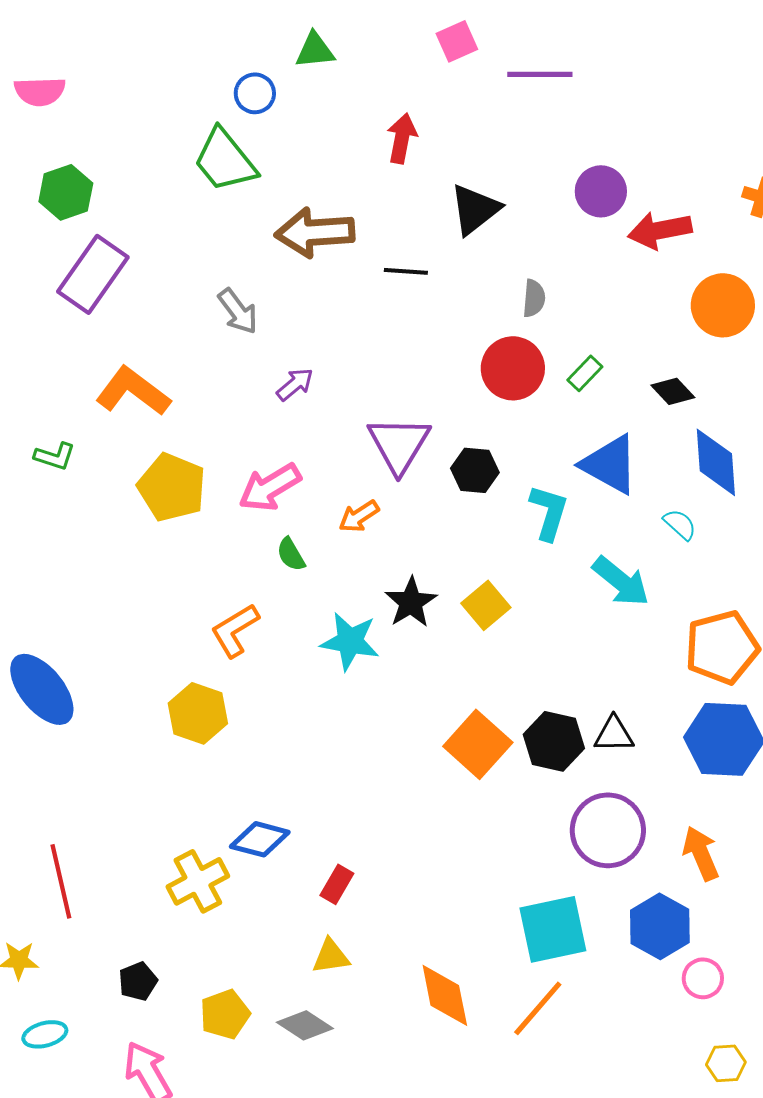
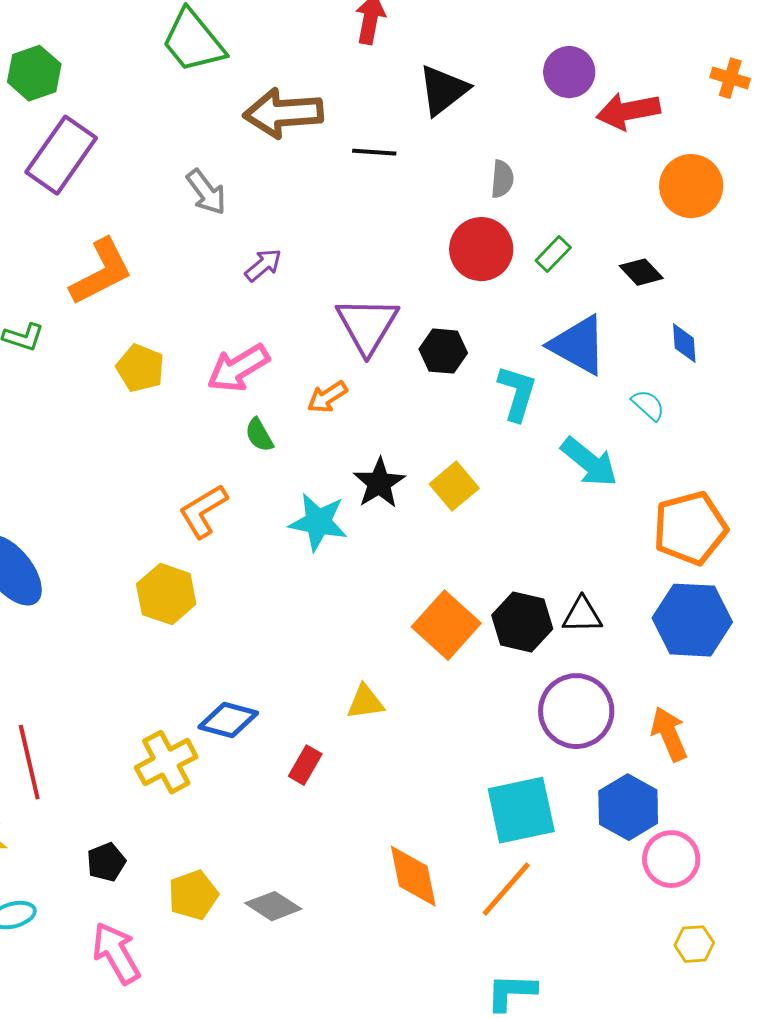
orange L-shape: (133, 391) -> (101, 272), turned 116
blue diamond: (716, 462) -> (684, 343), size x0.6
yellow pentagon: (172, 487) -> (140, 368), size x0.7
yellow triangle: (331, 956) -> (365, 702), moved
pink circle: (703, 978) -> (671, 859), size x1.4

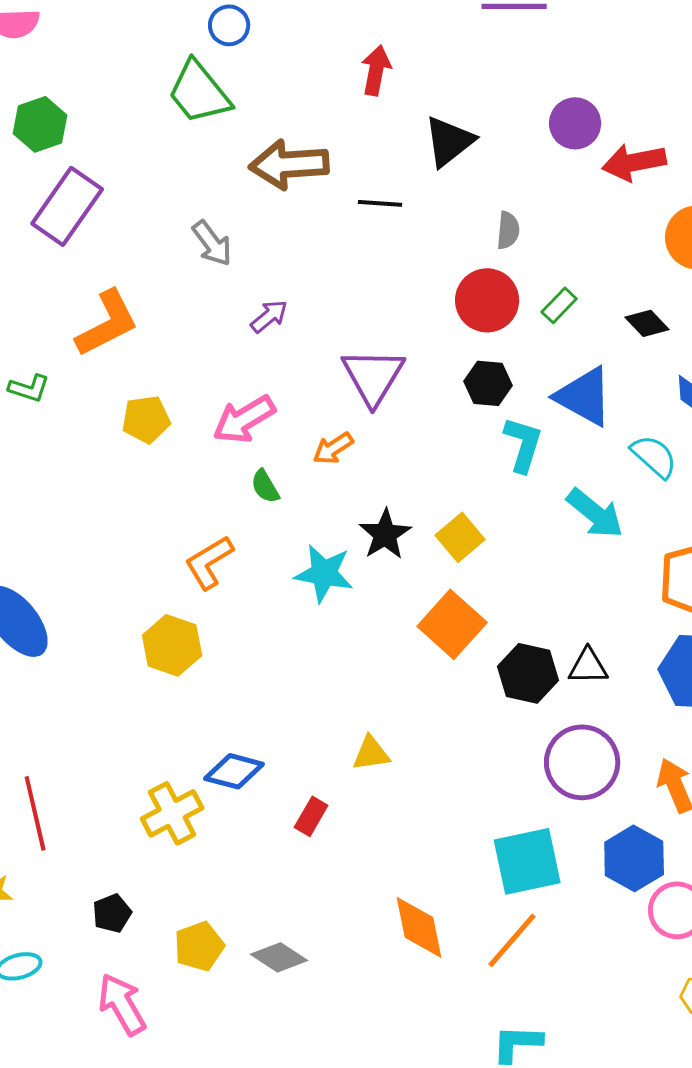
black hexagon: (443, 351) -> (488, 383), moved
yellow pentagon: (140, 368) -> (146, 419), turned -30
cyan semicircle: (648, 405) -> (654, 456), size x1.4
orange square: (446, 625) -> (452, 624), moved

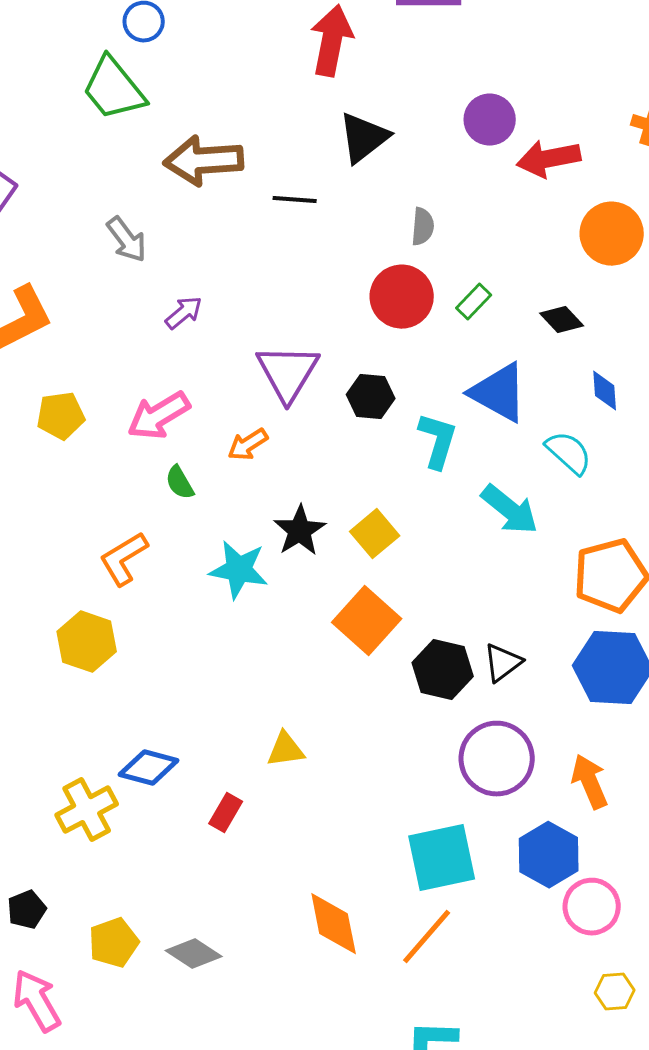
red arrow: (376, 70) -> (332, 41), moved, size x1.4
black hexagon: (488, 383) -> (371, 397), moved
black triangle: (588, 666) -> (503, 663), turned -36

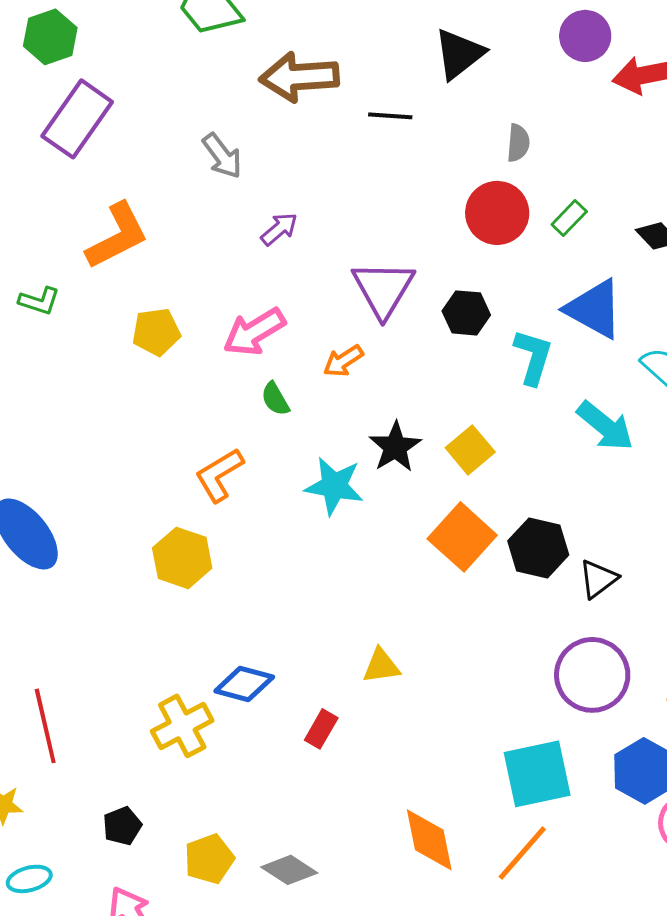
black hexagon: (443, 670) -> (538, 548), moved

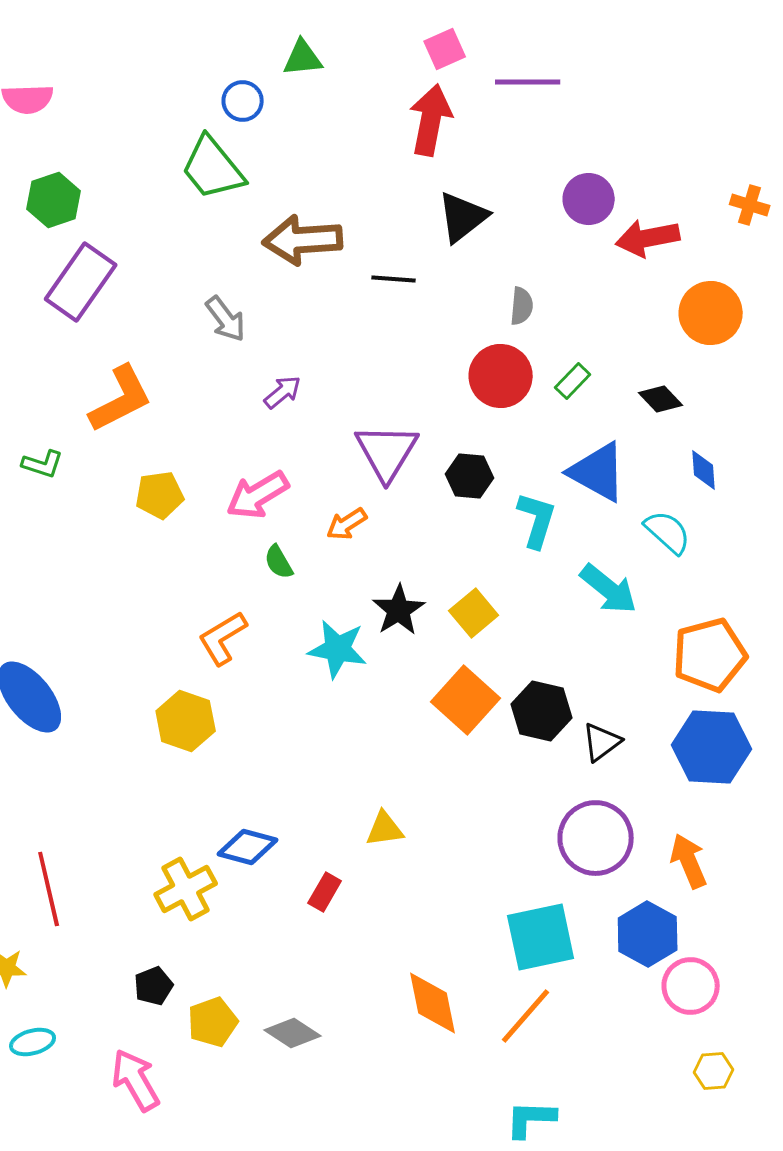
black pentagon: (122, 826) -> (154, 986), moved

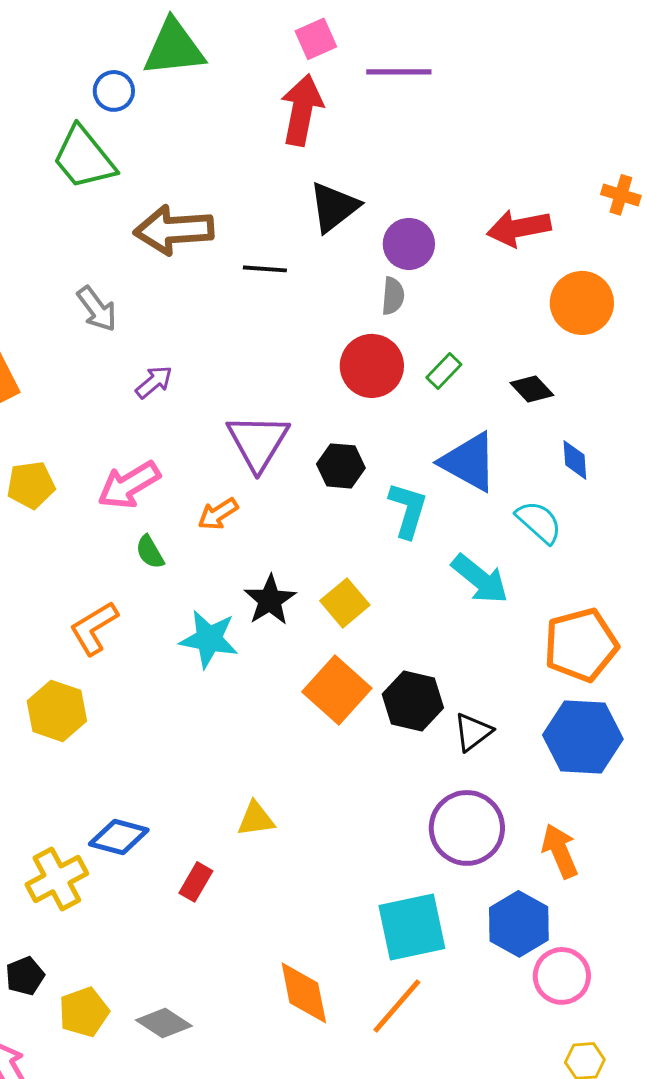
green triangle: (303, 58) -> (174, 48), size x1.6
purple circle: (589, 199) -> (409, 244), moved

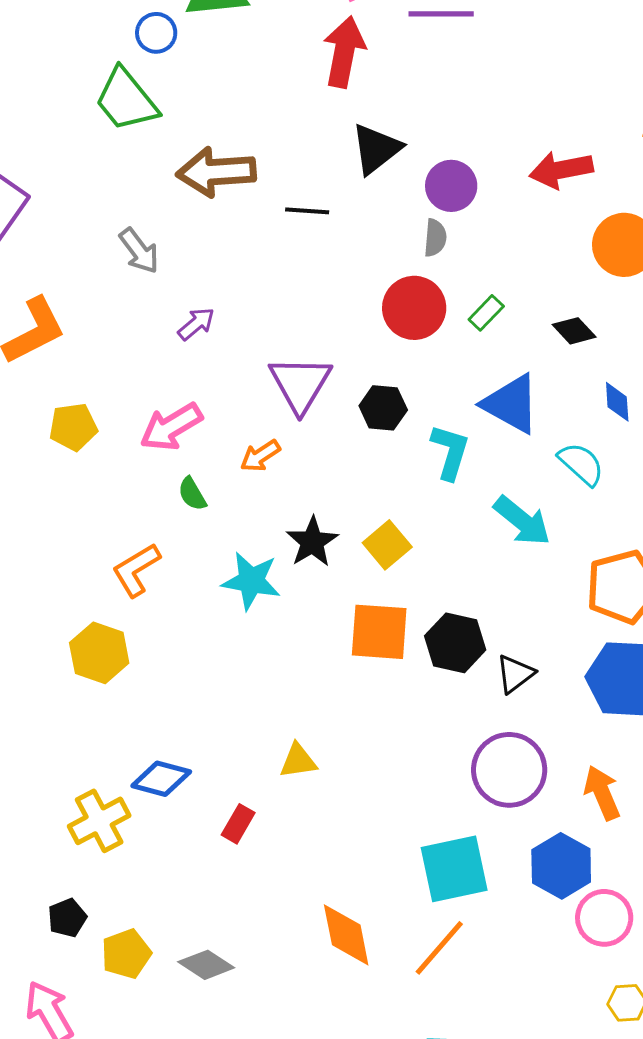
orange square: (337, 690) -> (379, 632), turned -38

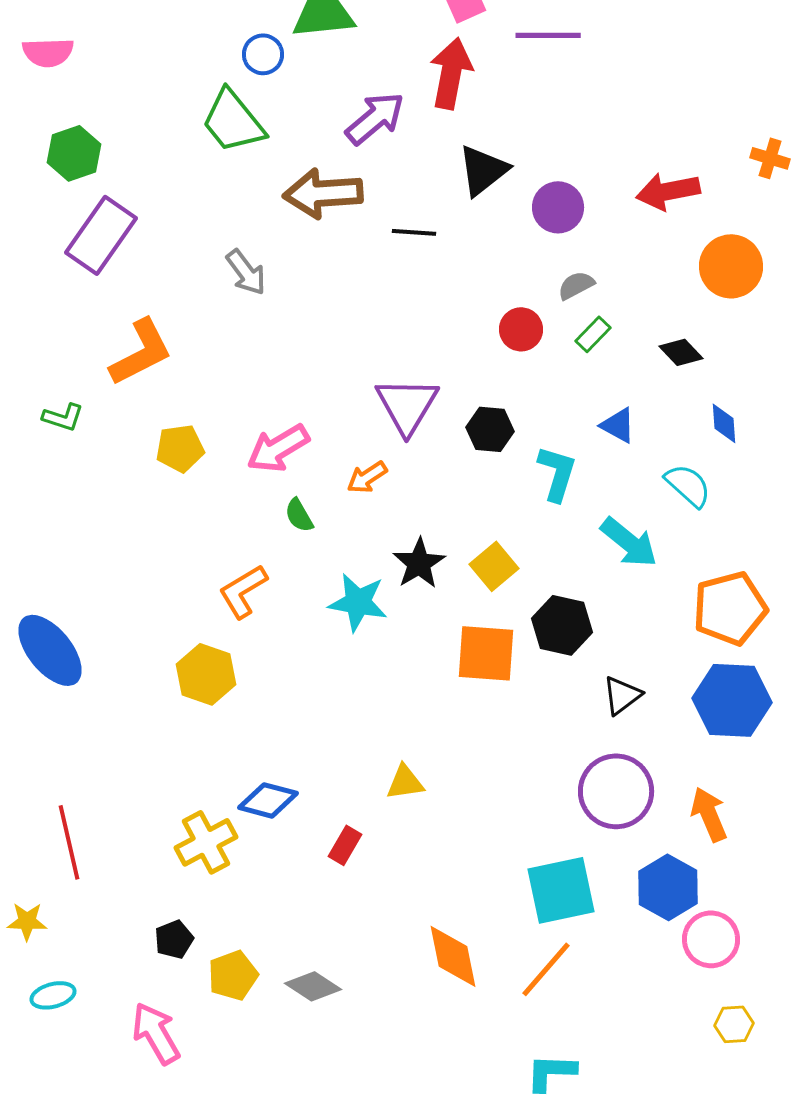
gray semicircle: (435, 238) -> (576, 285), moved, turned -123
red circle: (414, 308) -> (521, 329), size x0.7
purple arrow: (196, 324) -> (375, 118), moved, size x1.6
blue triangle: (511, 404) -> (618, 425), size x0.6
black hexagon: (455, 643) -> (562, 625), moved

